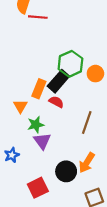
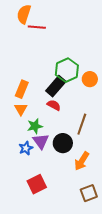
orange rectangle: (39, 89) -> (22, 89), moved
blue star: (12, 155) -> (26, 148), moved
black circle: (66, 171) -> (63, 143), moved

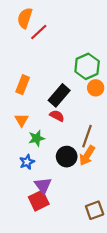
red line: (37, 27) -> (39, 32), turned -48
green hexagon: (67, 70) -> (87, 66), moved
orange rectangle: (22, 89) -> (23, 85), moved
purple triangle: (41, 141) -> (43, 186), moved
orange arrow: (82, 161) -> (87, 155), moved

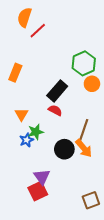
orange rectangle: (23, 85) -> (15, 73), moved
orange arrow: (87, 155) -> (84, 148), turned -72
blue star: (27, 162) -> (27, 140), moved

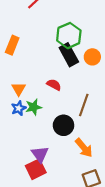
green hexagon: (84, 63) -> (69, 36), moved
black rectangle: (57, 91) -> (69, 55), moved, turned -70
blue star: (27, 140) -> (19, 108), moved
orange arrow: (84, 148) -> (84, 148), moved

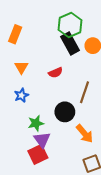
red semicircle: (54, 85) -> (56, 73), turned 128
orange triangle: (19, 89) -> (21, 67), moved
green star: (34, 107) -> (36, 123), moved

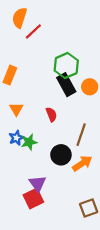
red semicircle: (56, 73) -> (51, 114), turned -88
green star: (36, 123) -> (29, 142), moved
orange arrow: (85, 134) -> (82, 163), moved, turned -84

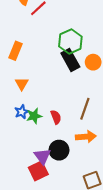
red semicircle: (51, 114) -> (56, 117), moved
black circle: (61, 155) -> (59, 150), moved
orange arrow: (82, 163) -> (86, 137), turned 30

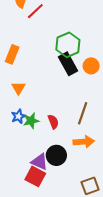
purple triangle: (42, 156) -> (40, 162), turned -30
red square: (38, 171) -> (35, 176), turned -36

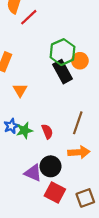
orange circle: (91, 66) -> (80, 61), moved
orange triangle: (18, 88) -> (20, 90), moved
red square: (35, 176) -> (55, 193), moved

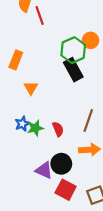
red line: (29, 17) -> (40, 15), turned -66
orange circle: (80, 61) -> (91, 40), moved

